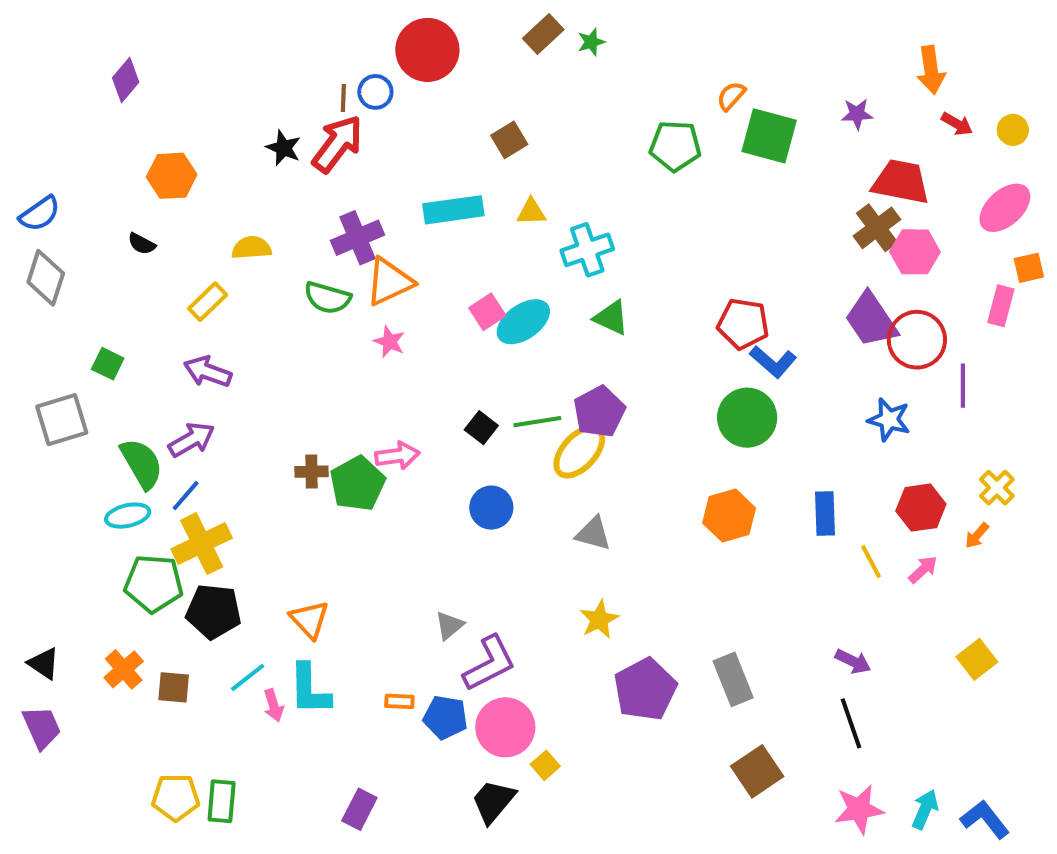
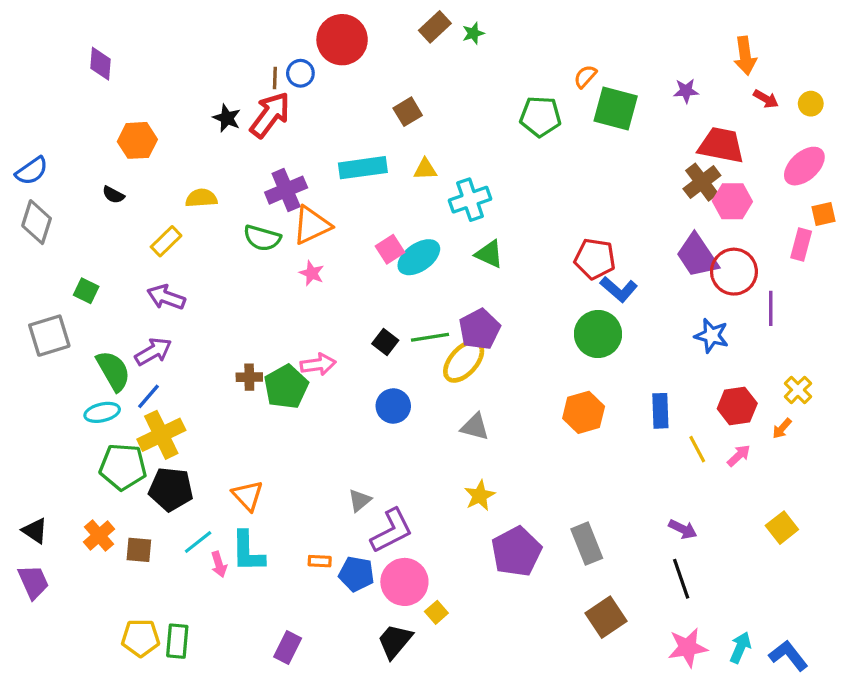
purple diamond: (126, 80) -> (101, 64), turned -36

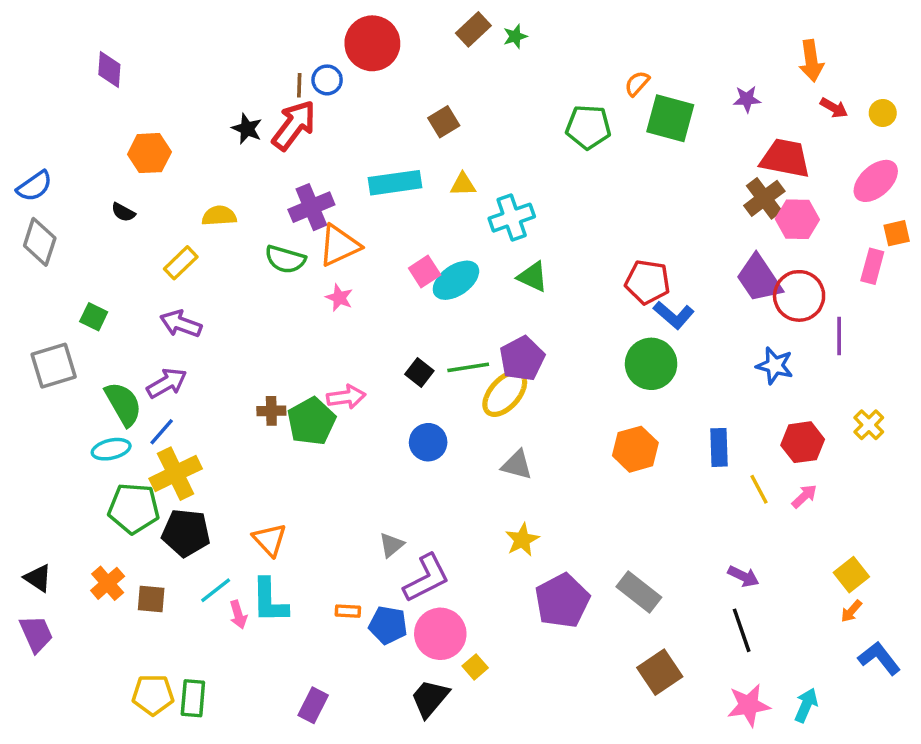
orange arrow: (782, 428) -> (851, 611), moved
gray rectangle: (587, 544) -> (639, 592), turned -30
blue L-shape: (788, 656) -> (879, 658), moved

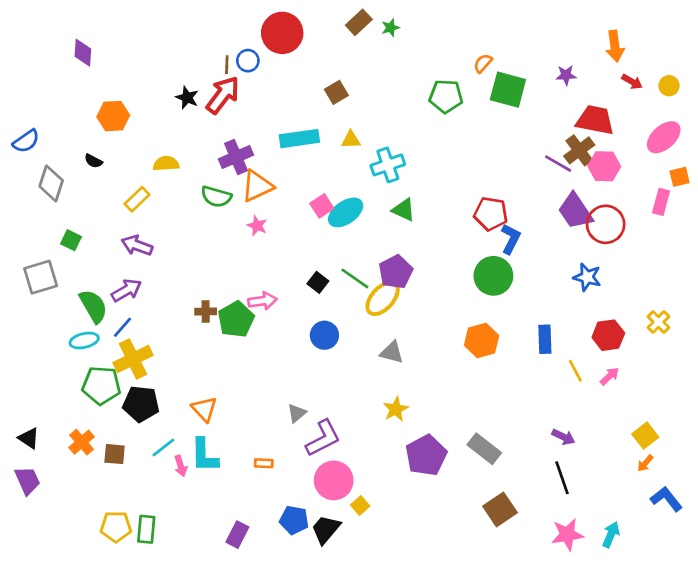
gray diamond: (40, 242) -> (51, 183), moved
blue L-shape: (674, 315) -> (511, 239), turned -104
purple line: (839, 336) -> (558, 164), moved, turned -60
green line: (468, 367) -> (355, 278), turned 44
blue pentagon: (388, 625) -> (294, 520), moved

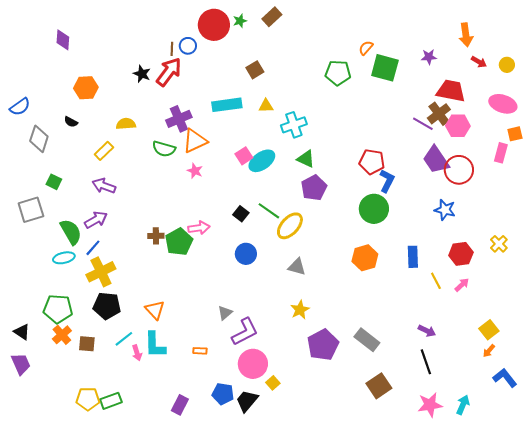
green star: (390, 28) -> (240, 21), moved
pink ellipse: (664, 137) -> (503, 104), turned 60
purple pentagon: (396, 272) -> (314, 188), moved
green pentagon: (101, 385) -> (58, 309), moved
green rectangle: (146, 529) -> (111, 401), turned 65

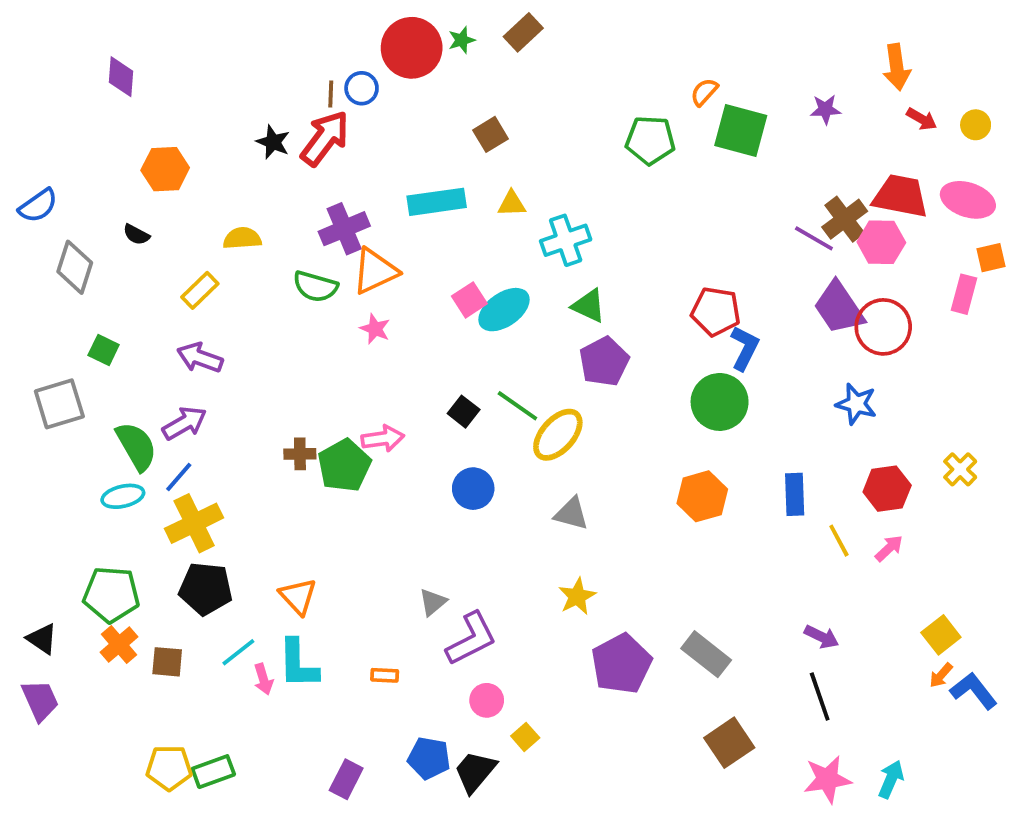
red trapezoid: (451, 91) -> (901, 196), moved
pink circle: (253, 364) -> (487, 700), size x0.6
blue L-shape: (505, 378) -> (974, 691), moved

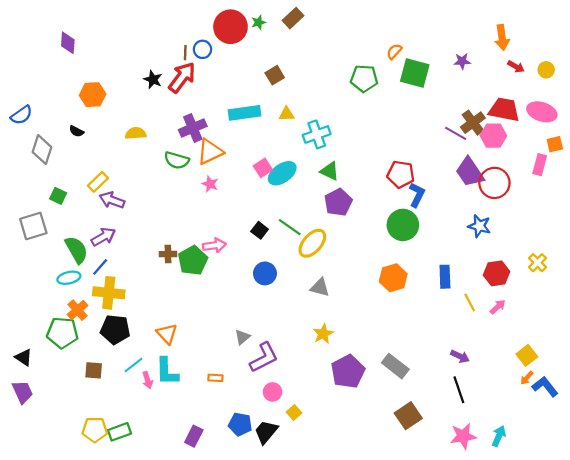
yellow rectangle: (200, 290) -> (98, 182), moved
yellow cross: (194, 523) -> (109, 293), turned 32
orange cross: (119, 645) -> (77, 310), moved

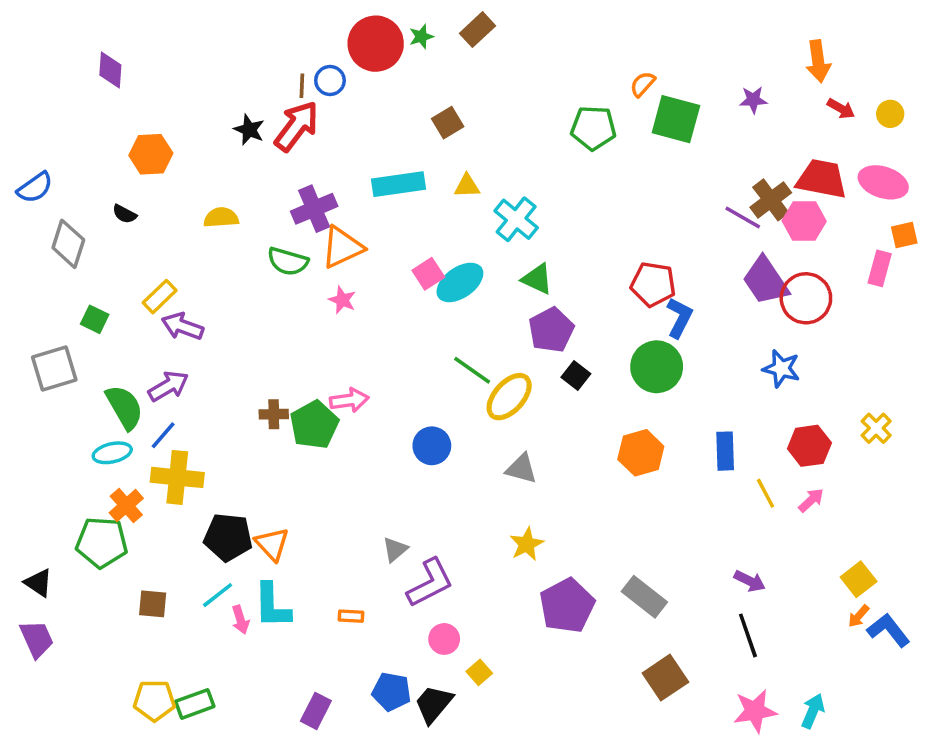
cyan cross: (317, 134) -> (516, 219), turned -32
black square: (260, 230) -> (576, 376), moved
black pentagon: (115, 329) -> (228, 537), moved

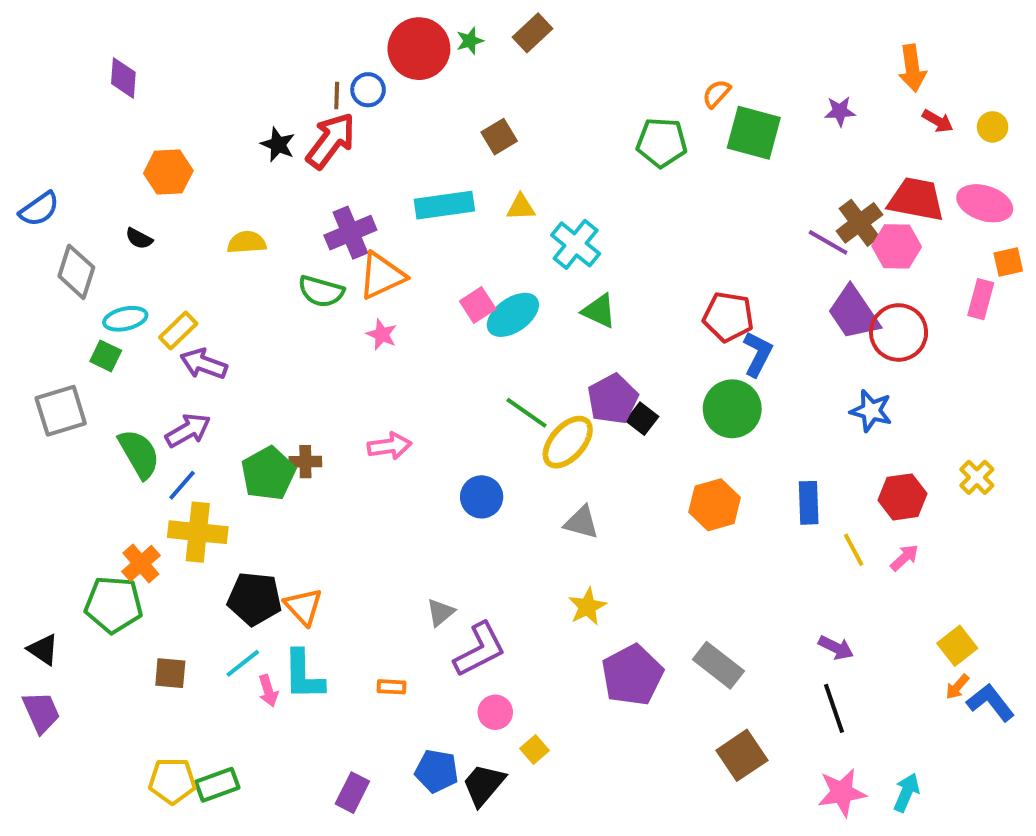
purple pentagon: (551, 330) -> (613, 399), moved
green pentagon: (314, 425) -> (268, 473), moved
cyan ellipse: (112, 453) -> (125, 319), moved

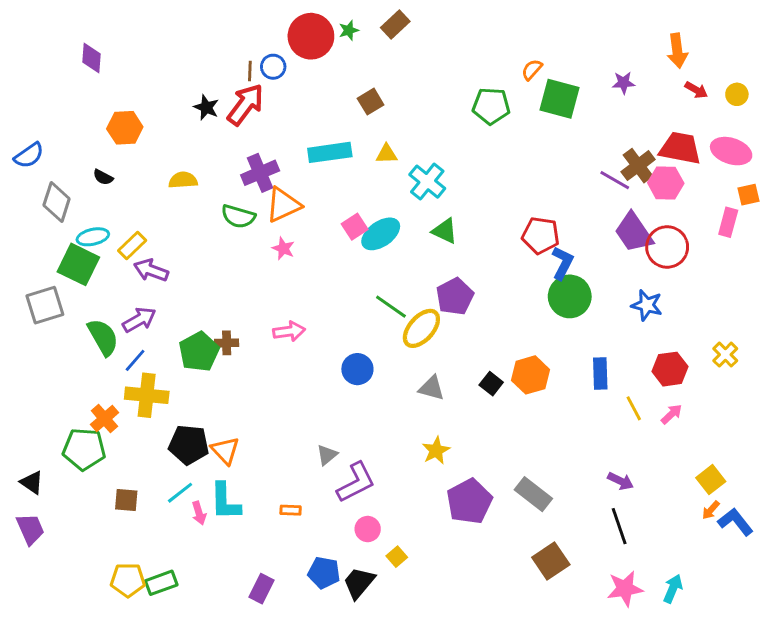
green square: (106, 356) -> (78, 264), size x1.8
green circle: (732, 409) -> (570, 296), moved
black square: (642, 419) -> (491, 384), moved

